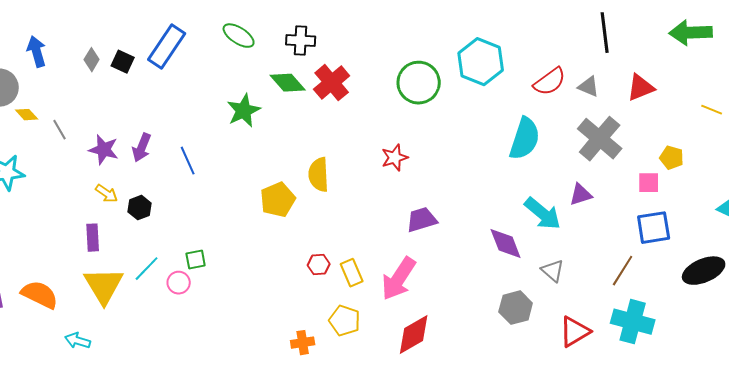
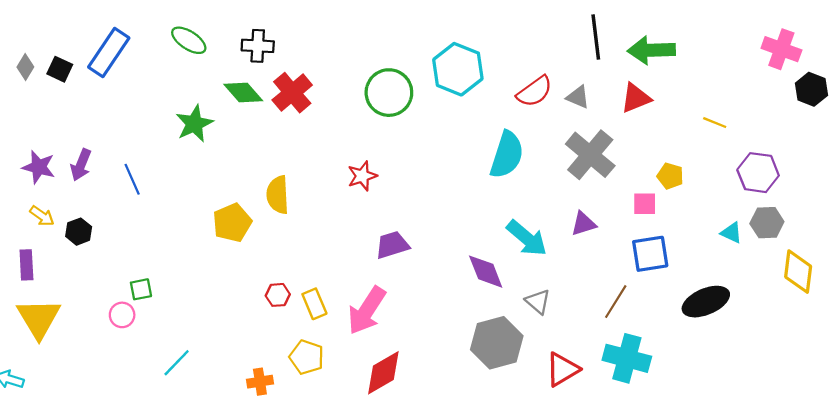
green arrow: (691, 33) -> (651, 50), moved
purple triangle: (581, 195) -> (584, 224), moved
cyan line: (147, 269) -> (177, 363), moved
gray hexagon: (516, 308) -> (497, 343), size x1.4

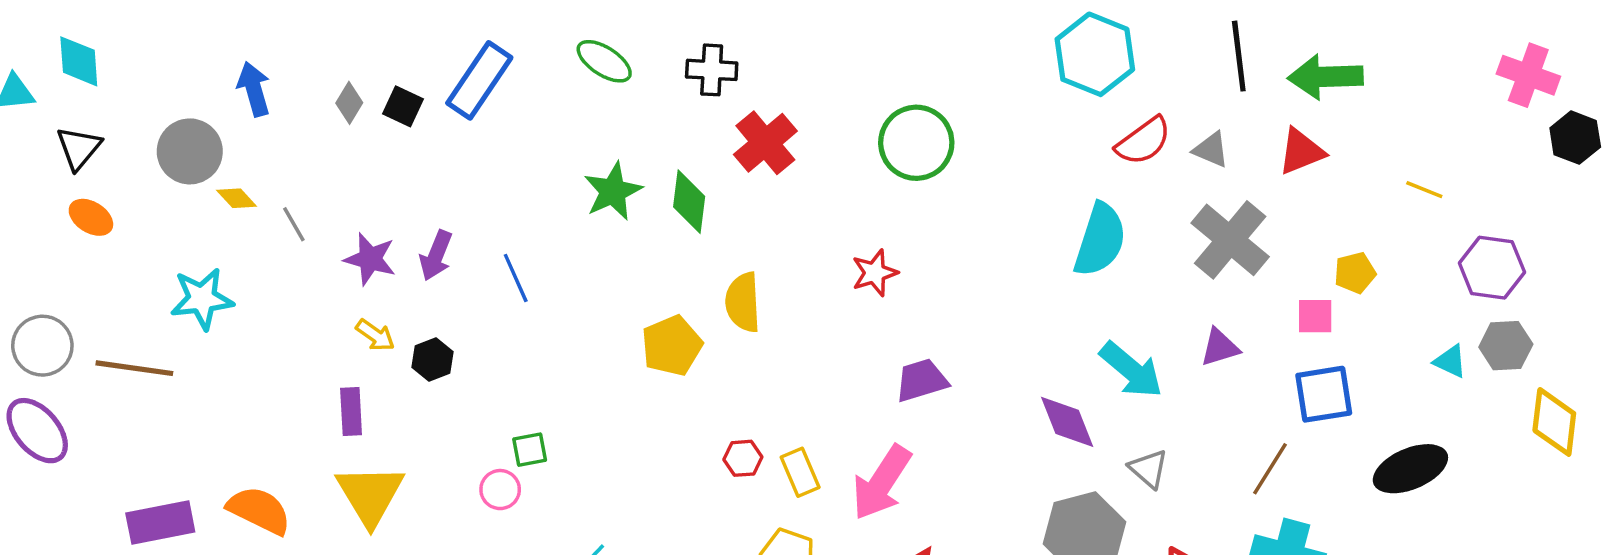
cyan hexagon: (458, 69) -> (1095, 54), moved
green diamond: (243, 93) -> (689, 202), moved, turned 48
yellow pentagon: (670, 176) -> (1355, 273), turned -30

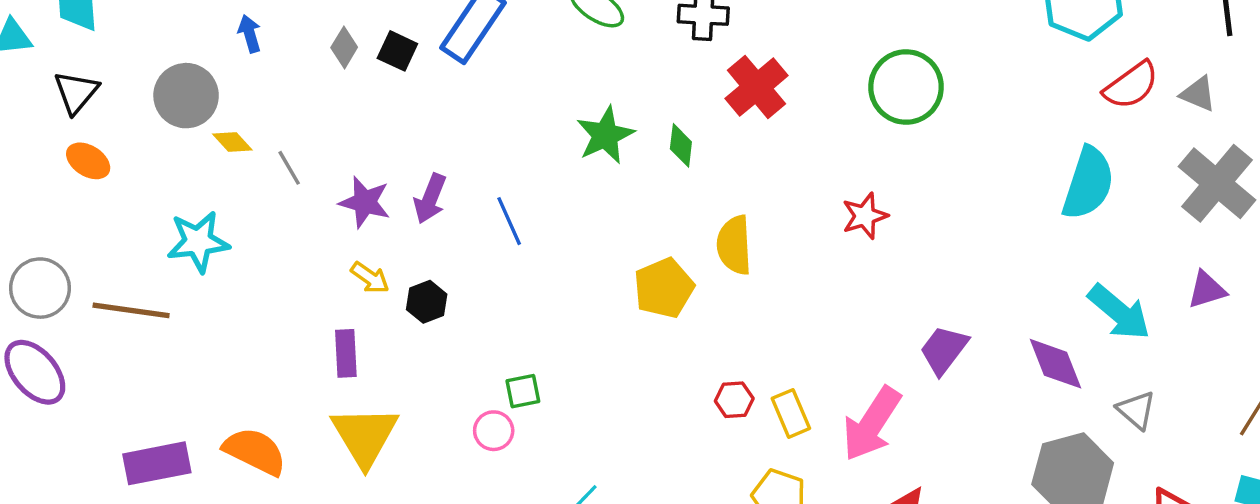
blue arrow: (254, 89) -> (250, 34), size x0.7
green diamond: (689, 202) -> (681, 145), size x0.7
purple trapezoid: (921, 380) -> (944, 350), moved, turned -36

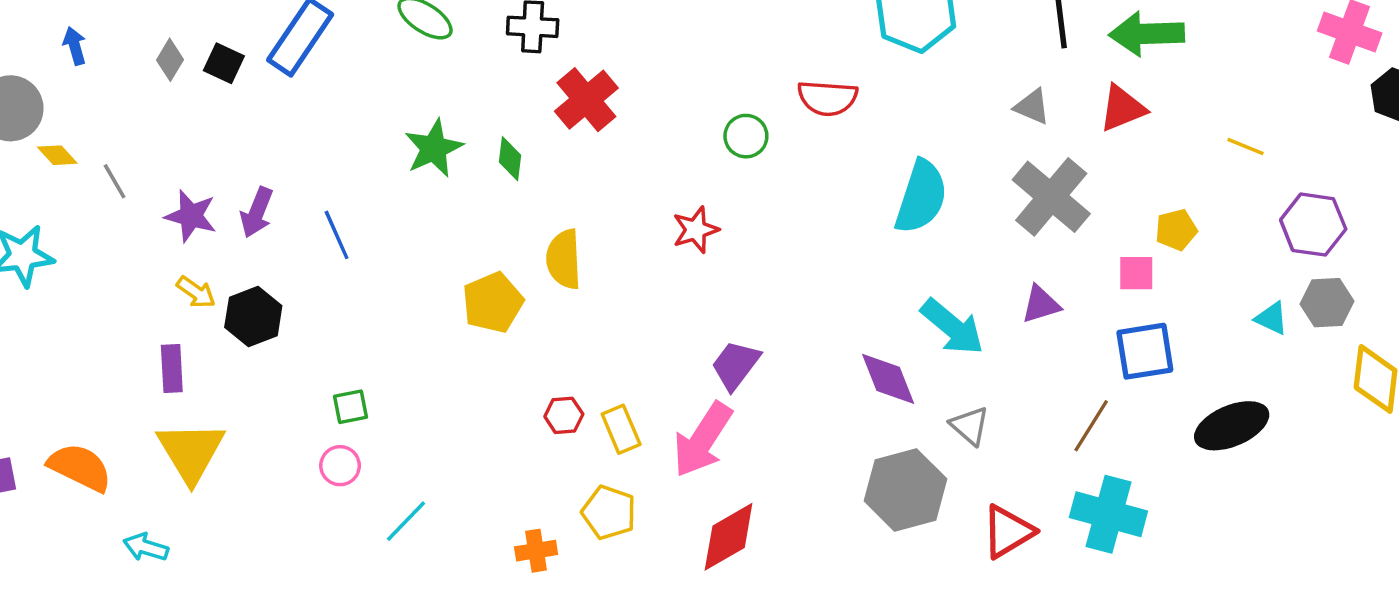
red semicircle: (1131, 85) -> (827, 98), moved, turned 40
green circle: (906, 87) -> (746, 136), moved, size x0.6
black hexagon: (427, 302) -> (253, 316), size x1.4
purple trapezoid: (944, 350) -> (736, 365), moved
pink circle: (494, 431) -> (340, 466), moved

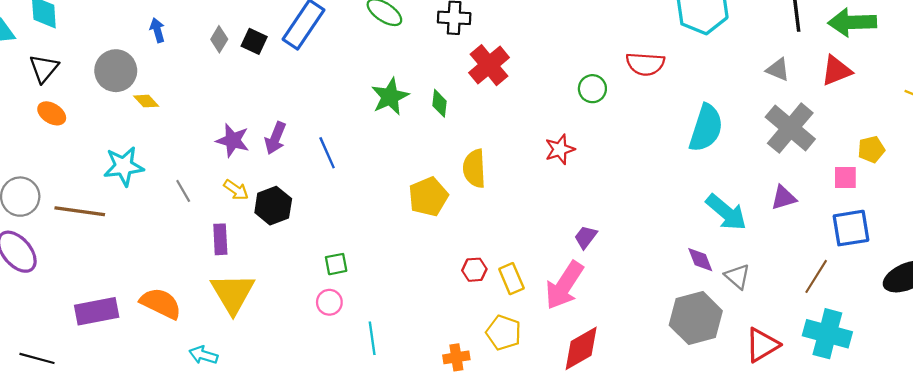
gray line: (115, 181) -> (183, 191), moved
purple trapezoid: (736, 365) -> (586, 237), size x0.7
purple diamond: (888, 379) -> (700, 260), moved, size x0.7
cyan line: (406, 521) -> (372, 338), turned -52

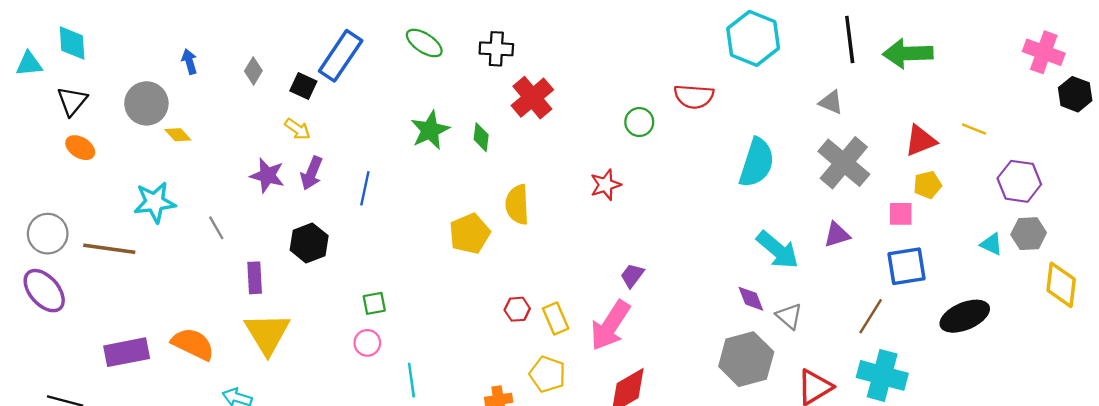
black square: (254, 41) -> (303, 86), moved
red triangle: (836, 71) -> (921, 141), moved
blue line: (327, 153) -> (365, 188), turned 36
yellow arrow: (236, 190) -> (298, 129), moved

